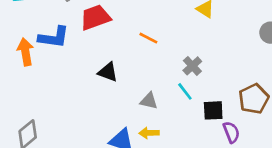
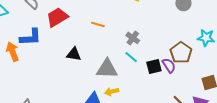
gray triangle: (149, 101) -> (107, 69), size x1.6
purple semicircle: (231, 132) -> (169, 65), moved

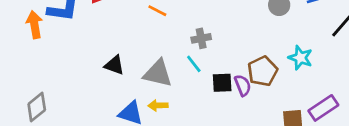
gray cross: (133, 38) -> (201, 38), turned 32
black triangle: (74, 54) -> (114, 65), moved

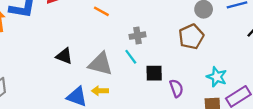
cyan star: (300, 58) -> (217, 77), moved
brown pentagon: (263, 71) -> (191, 37), moved
purple semicircle: (243, 85) -> (176, 88), moved

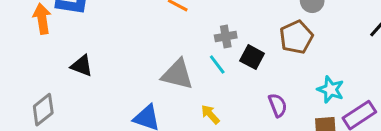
black triangle: (64, 56) -> (82, 66), moved
black square: (154, 73) -> (252, 57), moved, turned 30
yellow arrow: (100, 91) -> (210, 114), moved, turned 49

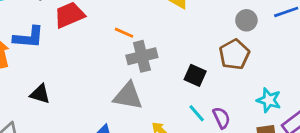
gray cross: (226, 37) -> (142, 56), moved, size x1.5
cyan line: (217, 65) -> (197, 113), moved

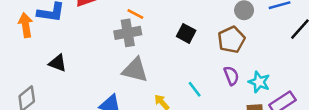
gray cross: (142, 56) -> (128, 33), moved
black square: (195, 75) -> (186, 33), moved
purple semicircle: (221, 118) -> (231, 76), moved

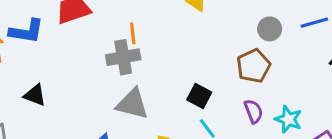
orange line: (135, 14) -> (133, 33), turned 56
black square: (186, 33) -> (199, 96), moved

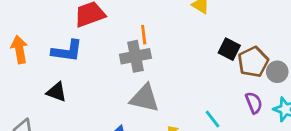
gray circle: (270, 29) -> (277, 72), moved
blue L-shape: (27, 31) -> (67, 51), moved
black square: (199, 96) -> (229, 49), moved

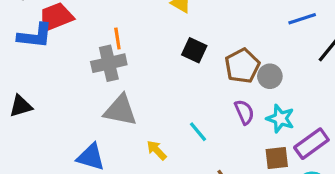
black square: (229, 49) -> (194, 50), moved
blue L-shape: (67, 51) -> (35, 36), moved
black triangle: (57, 92) -> (21, 106), turned -35

